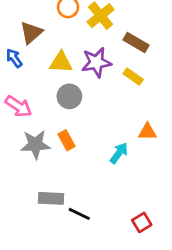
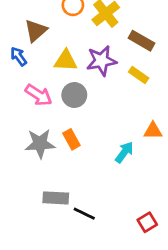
pink arrow: (18, 106) -> (39, 95), moved

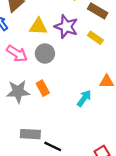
purple star: (101, 61) -> (66, 27), turned 30

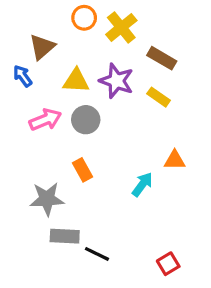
pink arrow: (17, 53) -> (45, 120), turned -55
gray star: (18, 92) -> (47, 199), moved

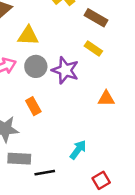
purple star: (116, 81) -> (65, 70), moved
cyan arrow: (142, 184) -> (78, 150), moved
black line: (97, 254) -> (45, 173), turned -36

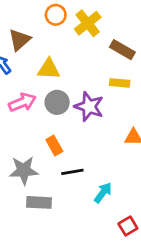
yellow rectangle: (93, 49) -> (120, 83), turned -30
black line: (45, 173) -> (72, 172), moved

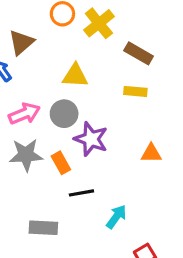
yellow triangle: (49, 69) -> (75, 76), moved
purple star: (89, 107) -> (91, 139), moved
gray star: (24, 170) -> (26, 155), moved

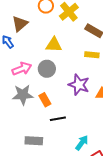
purple star: (91, 139) -> (79, 85), moved
cyan arrow: (116, 217) -> (82, 143), moved

